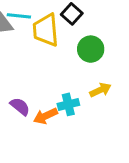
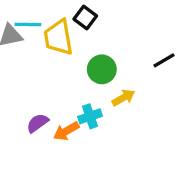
green circle: (91, 49) -> (102, 69), moved
purple semicircle: (20, 106) -> (38, 123), turned -70

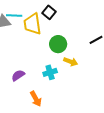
yellow arrow: (123, 98) -> (71, 62), turned 48
orange arrow: (66, 131) -> (36, 99), moved, turned -91

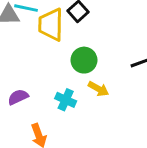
cyan cross: (50, 72) -> (66, 100), turned 32

